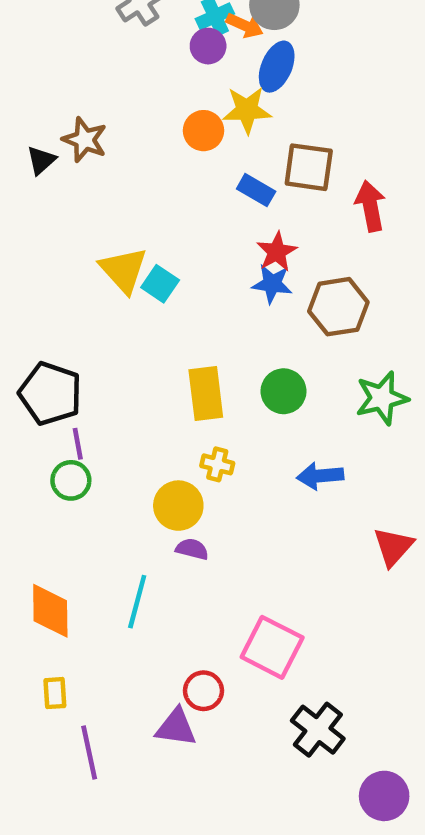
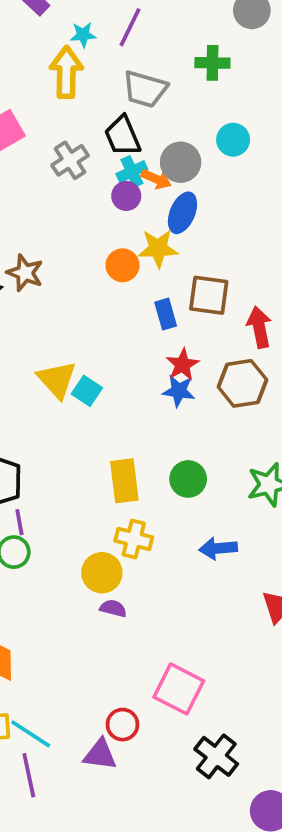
blue rectangle: (256, 190) -> (166, 314), turned 44
brown hexagon: (338, 307) -> (242, 383), moved
yellow cross: (217, 464) -> (134, 539), size x1.4
cyan line: (137, 602) -> (31, 734), moved, turned -72

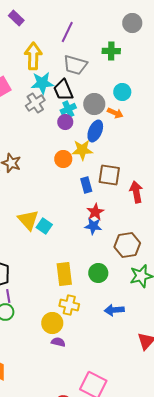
cyan star: (83, 35) -> (42, 83), moved, size x1.6
orange arrow: (156, 179) -> (115, 113), moved
brown hexagon: (242, 383) -> (127, 245), moved

